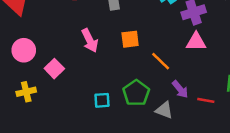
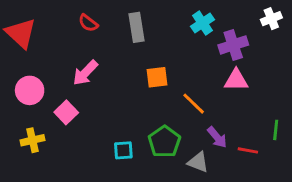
pink arrow: (90, 40) -> (85, 73), moved, turned 70

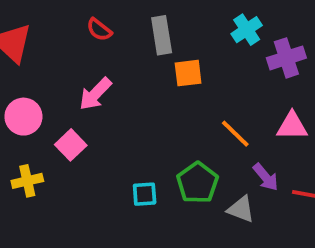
orange square: (157, 77) -> (188, 73), moved
pink triangle: (236, 80) -> (292, 126), moved

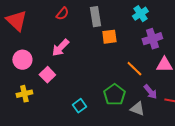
red semicircle: (99, 30) -> (62, 14), turned -88
purple cross: (286, 58) -> (152, 39), moved
cyan square: (145, 194) -> (79, 106), moved, turned -32

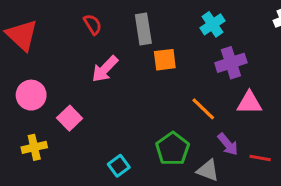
red semicircle: (62, 14) -> (93, 24), turned -72
pink arrow: (60, 48) -> (105, 69), moved

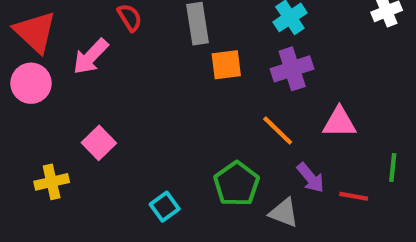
purple cross: (231, 63) -> (292, 69), moved
pink arrow: (105, 69) -> (91, 57), moved
pink circle: (31, 95) -> (31, 83), moved

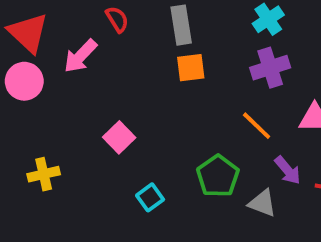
orange square: (226, 65) -> (191, 68), moved
pink square: (99, 143) -> (119, 137), moved

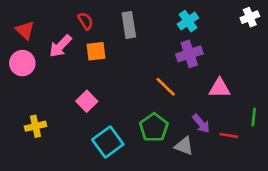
red triangle: (28, 33) -> (25, 30), size x0.7
orange square: (191, 68) -> (96, 51), moved
orange line: (257, 126) -> (166, 87), moved
cyan square: (150, 197) -> (108, 142), size x1.6

